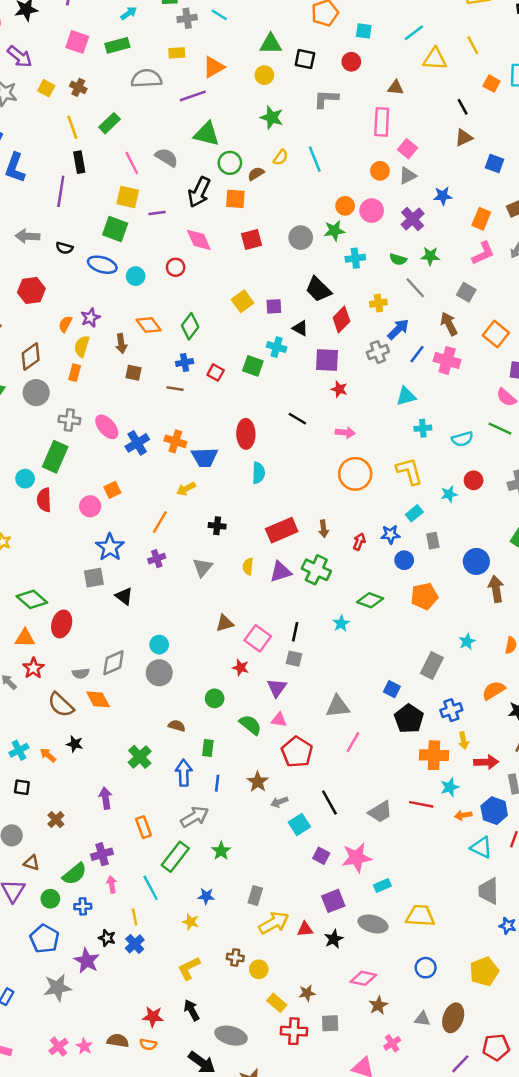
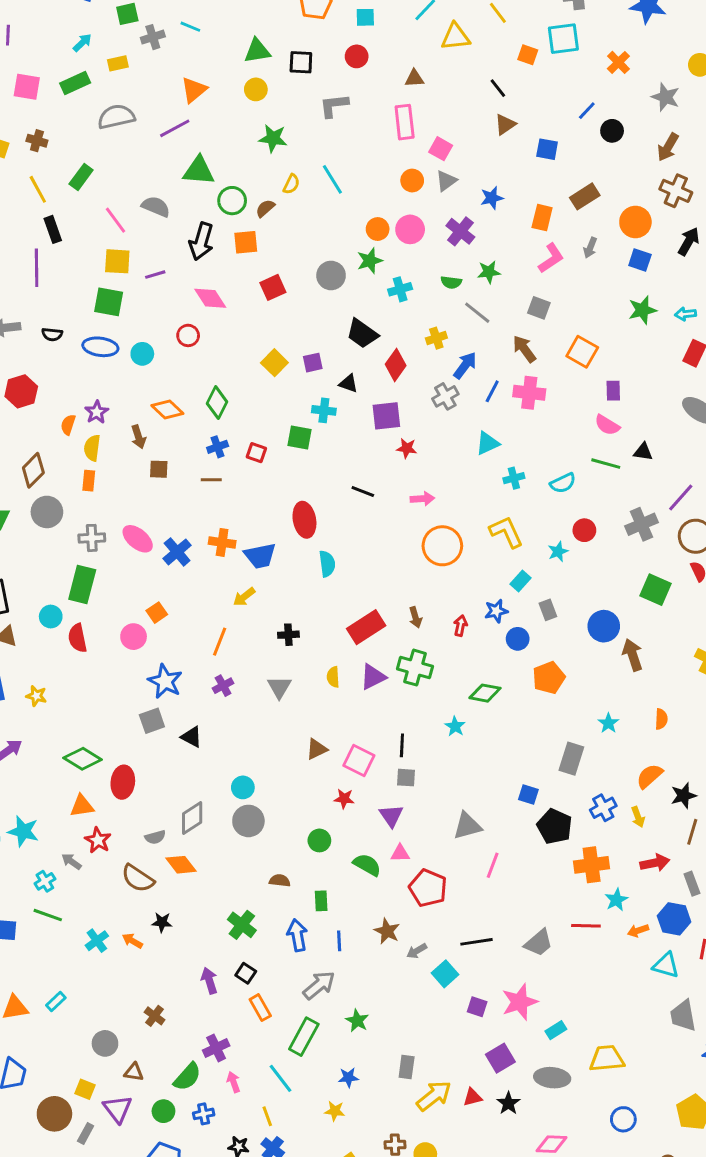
yellow rectangle: (177, 53) -> (118, 63), moved
yellow arrow: (463, 741) -> (638, 817), moved
black square: (22, 787) -> (246, 973), moved, turned 35
black line: (329, 803) -> (476, 942), turned -60

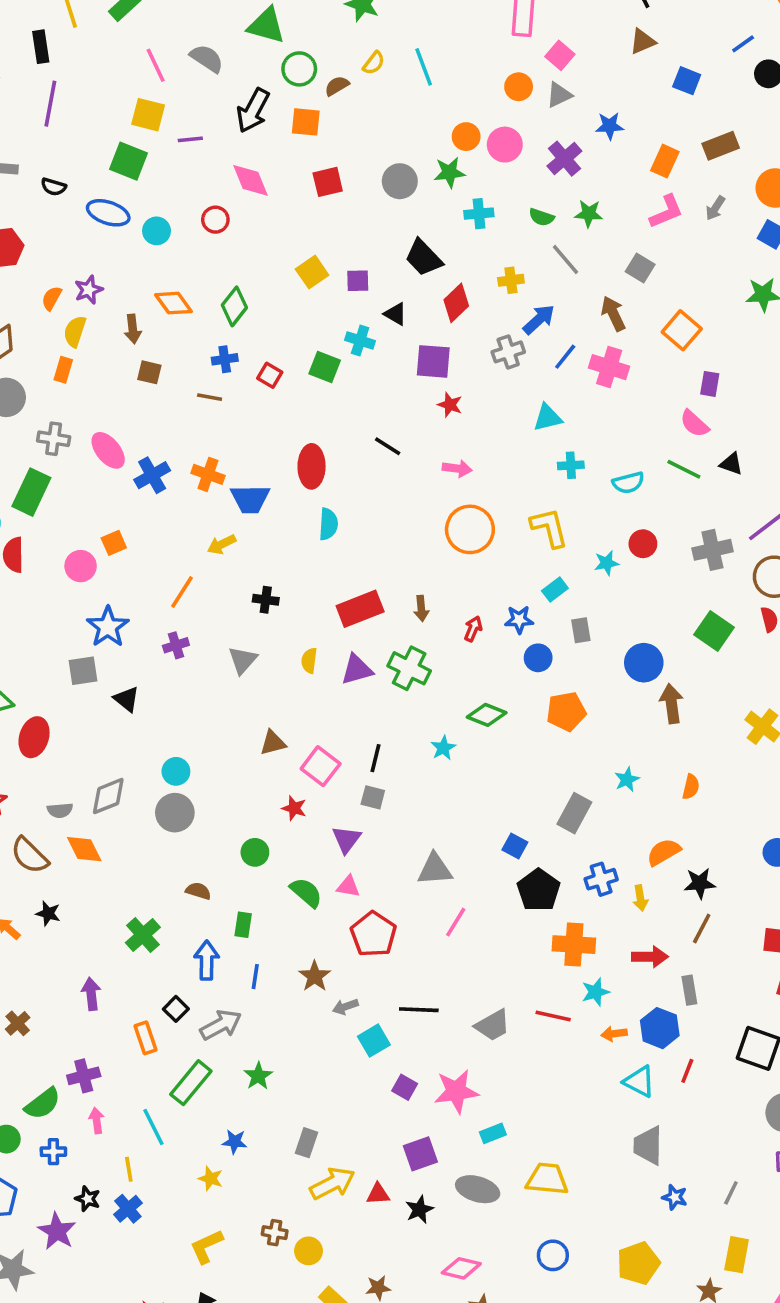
black rectangle: (53, 229) -> (41, 47), moved
black square: (246, 973) -> (176, 1009), moved

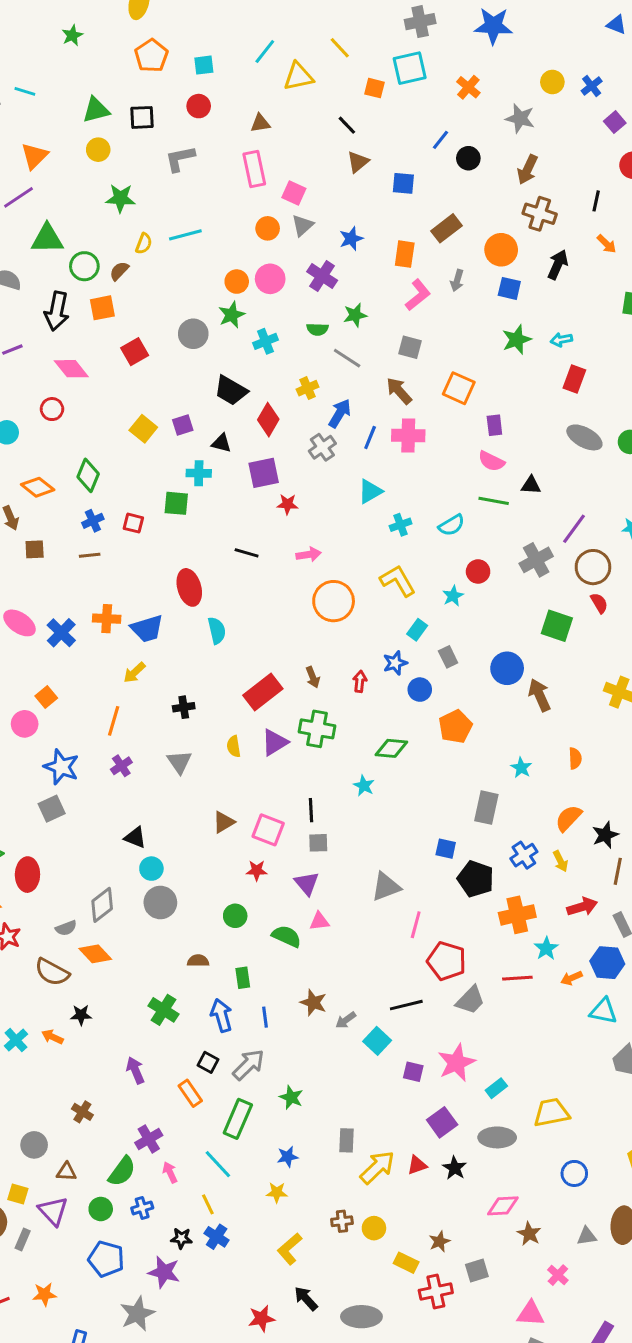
cyan line: (424, 67) -> (185, 235), turned -68
black triangle: (127, 699) -> (135, 837), moved
red pentagon: (373, 934) -> (447, 961), moved

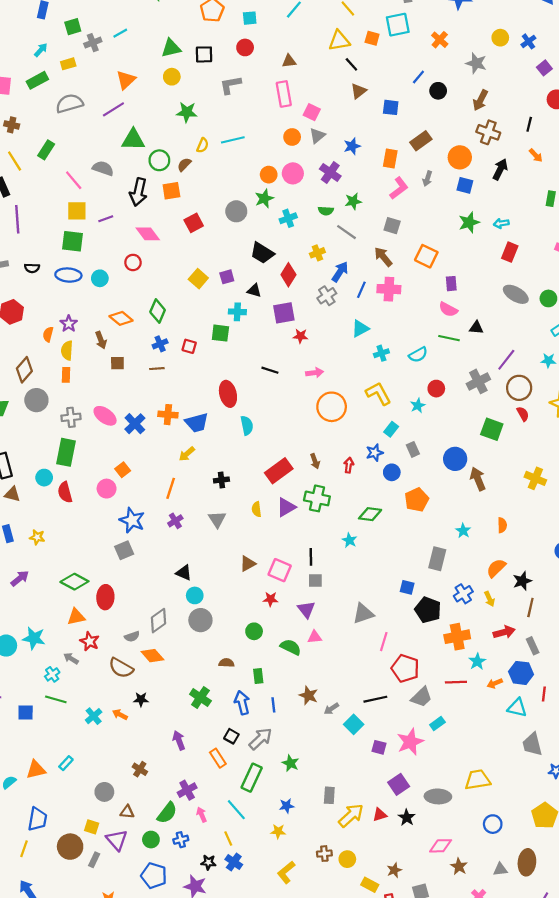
yellow triangle: (298, 76) -> (339, 41), moved
cyan line: (25, 91) -> (120, 33), turned -48
cyan rectangle: (496, 1088) -> (437, 724), moved

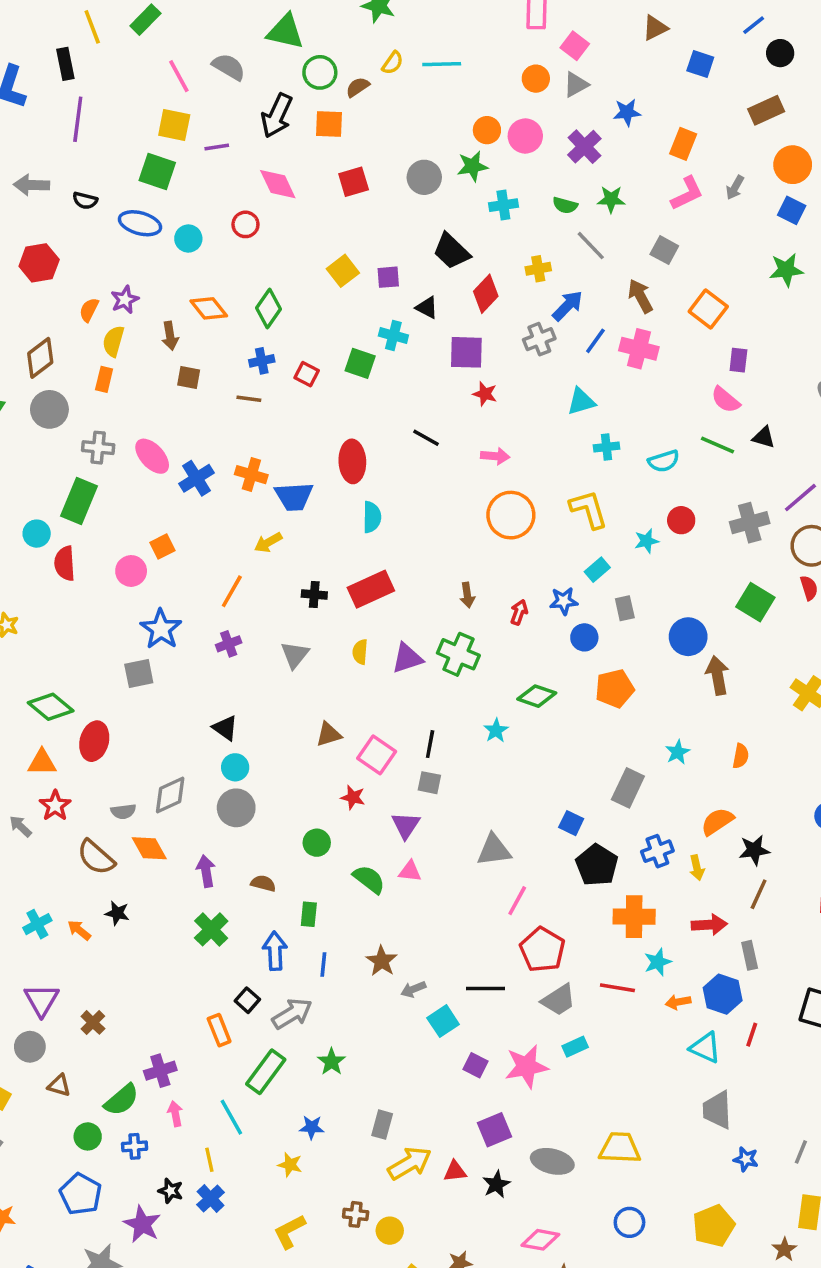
brown rectangle: (421, 141) -> (766, 110), moved
red rectangle: (279, 471) -> (371, 589), moved
purple arrow: (179, 740) -> (206, 871), moved
purple triangle: (117, 840) -> (41, 1000), moved

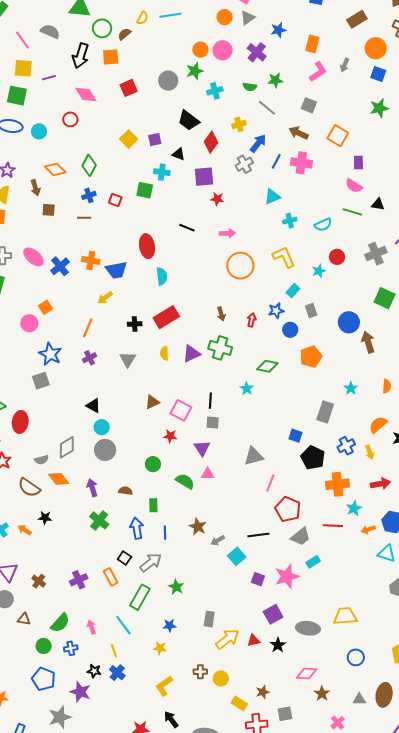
brown arrow: (640, 296) -> (299, 133), turned -30
purple cross: (160, 1071) -> (79, 580), moved

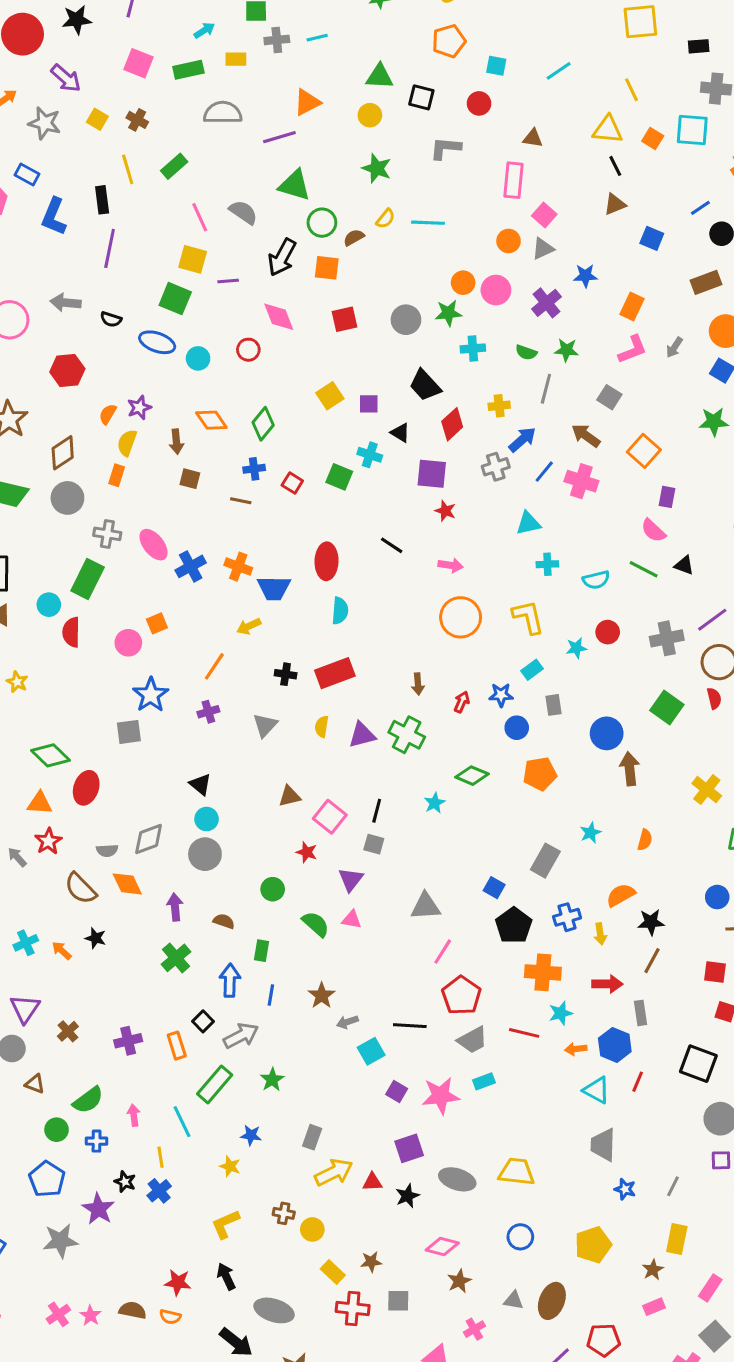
gray line: (267, 108) -> (546, 389), turned 54

